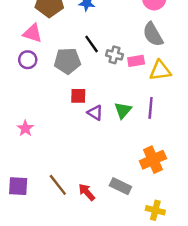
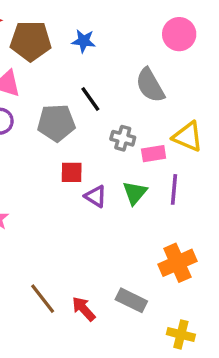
gray semicircle: (153, 34) -> (150, 85), moved
gray cross: (114, 55) -> (123, 138), moved
pink rectangle: (136, 61) -> (154, 154), moved
yellow triangle: (160, 71) -> (188, 137), turned 30

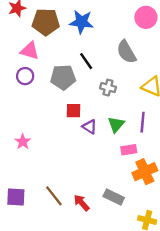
blue star: (84, 41) -> (81, 22), size x1.5
pink rectangle: (154, 154) -> (129, 150), moved

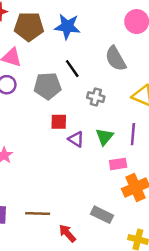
brown line: (54, 196) -> (38, 213), turned -50
red arrow: (81, 203) -> (67, 233), moved

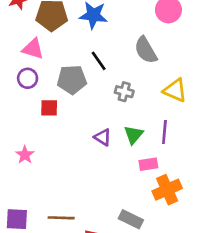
red square: (59, 122) -> (49, 108), moved

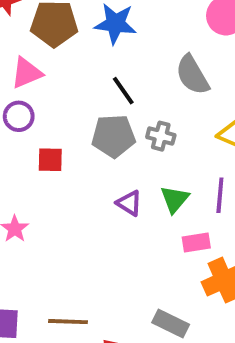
pink triangle: (33, 49) -> (27, 73), turned -40
gray pentagon: (72, 80) -> (113, 136), moved

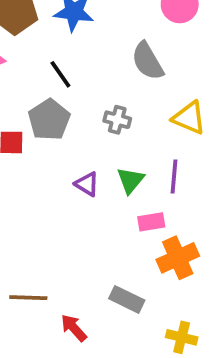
black line: (123, 91) -> (60, 74), moved
gray pentagon: (113, 136) -> (49, 120), moved, turned -30

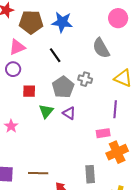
gray pentagon: (49, 120) -> (63, 87), moved
green triangle: (130, 180) -> (46, 111), moved
gray rectangle: (127, 299) -> (90, 174), turned 60

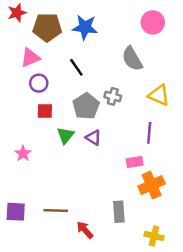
purple circle: (13, 69) -> (39, 83), moved

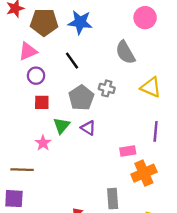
purple line: (149, 133) -> (156, 131), moved
pink star: (23, 153) -> (43, 143), moved
brown line: (56, 211) -> (22, 170), moved

